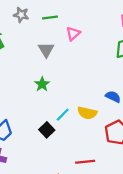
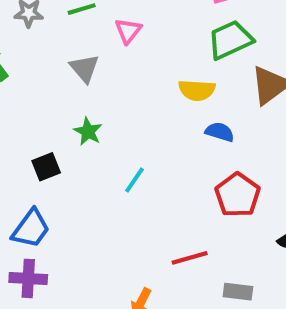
yellow semicircle: (87, 113) -> (197, 90), moved
black square: (47, 130) -> (46, 167), moved, turned 32

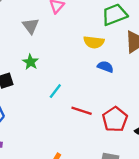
red pentagon: (238, 195) -> (115, 119), moved
red line: (190, 258) -> (82, 111), moved, turned 30

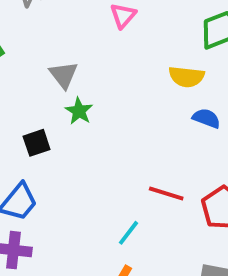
gray triangle: (31, 26) -> (64, 75), moved
cyan line: (55, 91) -> (129, 233), moved

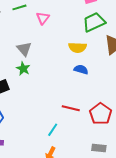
gray triangle: (64, 75) -> (24, 49), moved
blue semicircle: (206, 118) -> (81, 70), moved

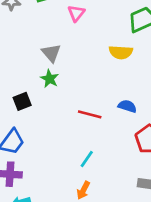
blue semicircle: (81, 70) -> (127, 106), moved
red line: (71, 108) -> (90, 114), moved

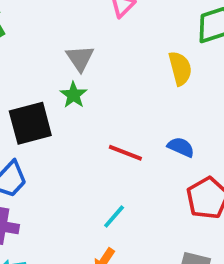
yellow semicircle: (121, 52) -> (180, 68), turned -115
black square: (22, 101) -> (30, 123), size x1.6

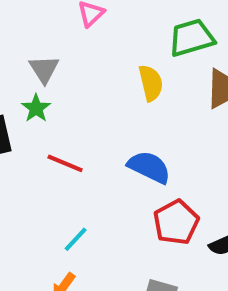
blue semicircle: (181, 147) -> (149, 167), size x1.5
red line: (125, 153) -> (65, 163), moved

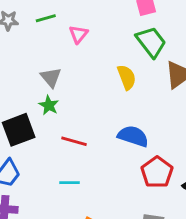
green trapezoid: (192, 38) -> (151, 42), turned 76
cyan line: (76, 239) -> (69, 183), moved, turned 54

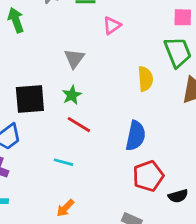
green star: (49, 105) -> (72, 95), moved
blue semicircle: (133, 136) -> (136, 136), turned 68

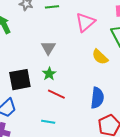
pink triangle: (112, 26) -> (85, 22), moved, size x1.5
yellow semicircle: (145, 79) -> (100, 57), turned 144

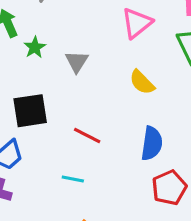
yellow semicircle: (100, 57) -> (142, 82), moved
green star: (49, 74) -> (35, 47), moved

